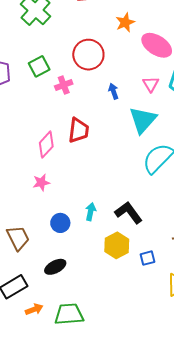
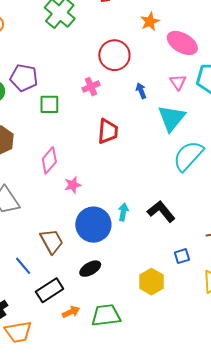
green square: (39, 66) -> (49, 104), moved, turned 30
pink diamond: (46, 145) -> (49, 160), moved
blue circle: (60, 223) -> (93, 225), size x1.8
yellow hexagon: (117, 245) -> (151, 282), moved

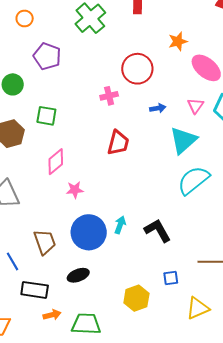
purple pentagon: (24, 78) -> (47, 56), moved
blue arrow: (141, 91) -> (158, 108), turned 91
green square: (49, 104) -> (46, 116), moved
black rectangle: (50, 290) -> (35, 290), turned 32

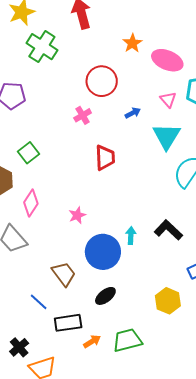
green square: (46, 116) -> (28, 153), turned -30
pink diamond: (56, 162) -> (31, 203), moved

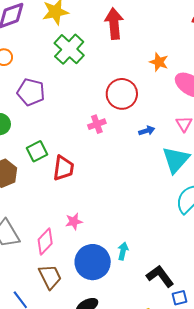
orange star: (132, 43) -> (159, 62), turned -30
red trapezoid: (105, 158) -> (63, 168), moved
pink diamond: (31, 203) -> (45, 242), moved
black L-shape: (168, 230) -> (160, 276), moved

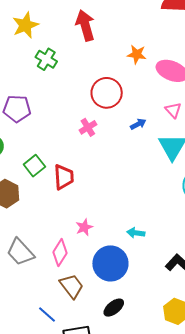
green cross: (69, 49) -> (46, 59), size x0.7
cyan arrow: (123, 251) -> (136, 233), moved, turned -84

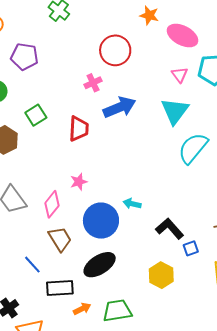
blue arrow: (138, 124) -> (120, 107), moved, size x2.0
red trapezoid: (64, 177) -> (79, 129), moved
cyan arrow: (136, 233) -> (132, 204), moved
black ellipse: (114, 308) -> (100, 265), size x1.5

